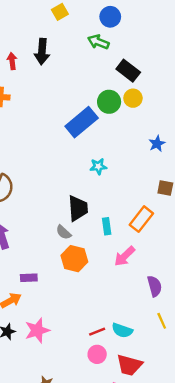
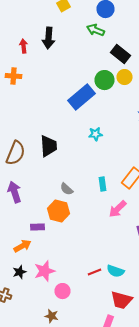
black trapezoid: (78, 208) -> (48, 146), moved
orange hexagon: (74, 259) -> (58, 211), moved
pink circle: (97, 354) -> (62, 291), moved

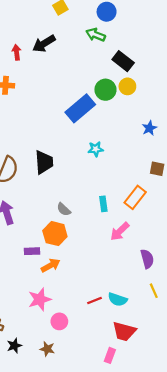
black arrow: (48, 38) -> (44, 44), turned 55
orange arrow: (22, 246) -> (51, 265), moved
black star: (20, 272) -> (14, 346), moved

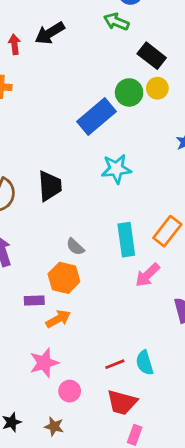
cyan star: (96, 149) -> (116, 169), size x1.5
cyan rectangle: (103, 204) -> (126, 240), size x1.6
cyan semicircle: (118, 299) -> (145, 363), turned 54
red trapezoid: (124, 331) -> (122, 402), moved

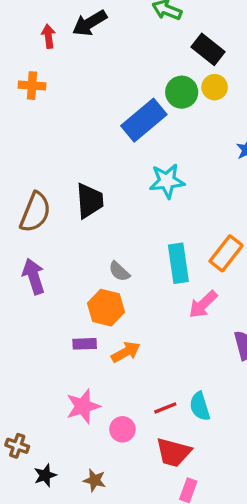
purple rectangle: (34, 300) -> (85, 344), moved
orange arrow: (58, 319) -> (126, 352), moved
pink circle: (70, 391) -> (122, 429), moved

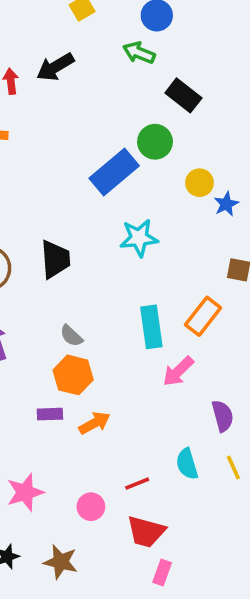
yellow circle: (215, 87) -> (199, 183), moved
gray semicircle: (119, 271) -> (71, 336), moved
pink star: (83, 406) -> (25, 492), moved
cyan semicircle: (200, 406) -> (187, 464), moved
brown star: (95, 480) -> (61, 562), size x1.4

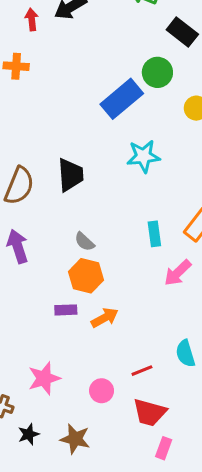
cyan rectangle: (151, 327) -> (154, 234), size x0.7

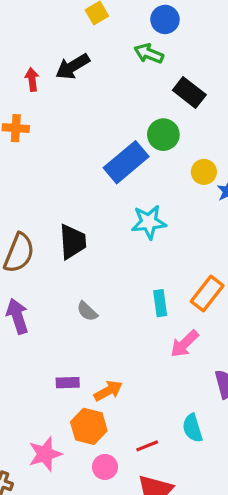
orange hexagon: (86, 276) -> (89, 426), moved

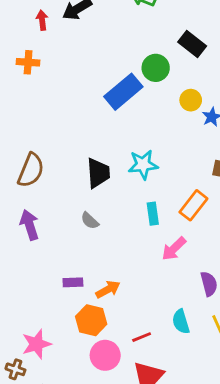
black rectangle: (189, 92) -> (192, 44), moved
cyan star: (149, 222) -> (143, 165), moved
black trapezoid: (73, 242) -> (98, 173), moved
pink star: (45, 454) -> (36, 344), moved
pink circle: (105, 467) -> (105, 355), size x1.4

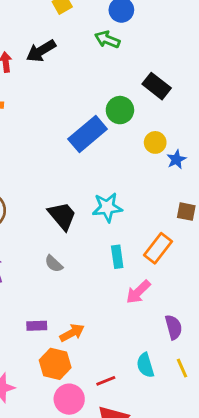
black trapezoid: (98, 173) -> (62, 216), turned -36

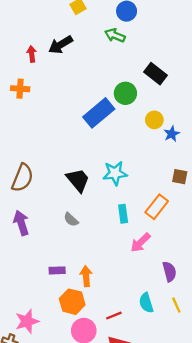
orange arrow: (72, 333) -> (86, 276), turned -66

